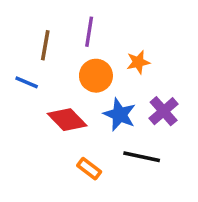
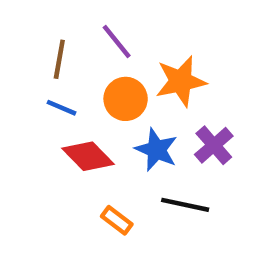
purple line: (89, 32) -> (117, 42), turned -48
orange star: (138, 62) -> (181, 81), size x1.6
blue line: (27, 82) -> (62, 108), moved

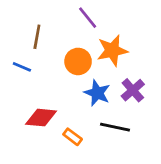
purple line: (117, 42) -> (88, 18), moved
blue line: (62, 108) -> (22, 67), moved
red diamond: (88, 156) -> (41, 118), moved, turned -40

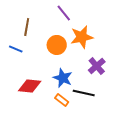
blue star: (97, 93) -> (63, 78), moved
orange rectangle: (73, 137) -> (62, 100), moved

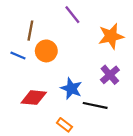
orange star: (82, 37) -> (111, 36), moved
orange circle: (57, 45) -> (46, 51), moved
orange rectangle: (62, 100) -> (64, 125), moved

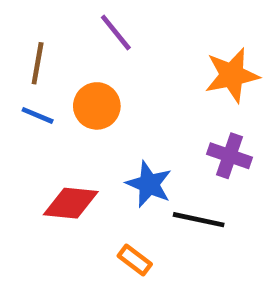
purple line: (72, 15) -> (116, 32), moved
brown line: (30, 31) -> (38, 63), moved
purple cross: (110, 75) -> (230, 156), turned -30

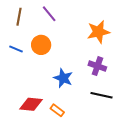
brown line: (38, 63) -> (19, 17), moved
red diamond: (71, 203) -> (31, 104), moved
black line: (199, 220) -> (101, 95), moved

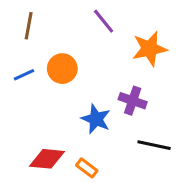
purple line: (49, 14) -> (104, 21), moved
blue line: (16, 49) -> (24, 75), turned -48
purple cross: (97, 66) -> (133, 101), moved

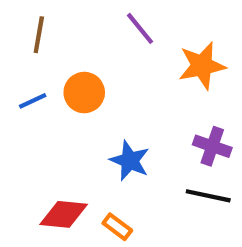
purple cross: (133, 101) -> (212, 146), moved

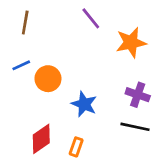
orange circle: (84, 93) -> (48, 79), moved
red diamond: (64, 214) -> (41, 139), turned -40
orange rectangle: (117, 227) -> (76, 147), turned 72

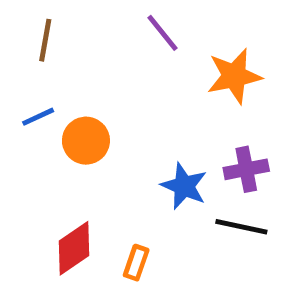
purple cross: (138, 95) -> (246, 169), turned -30
blue star: (84, 104) -> (184, 186), moved

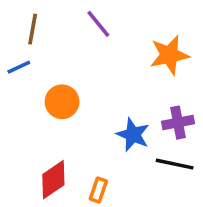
purple line: (163, 33) -> (98, 24), moved
blue line: (38, 117) -> (19, 67), moved

